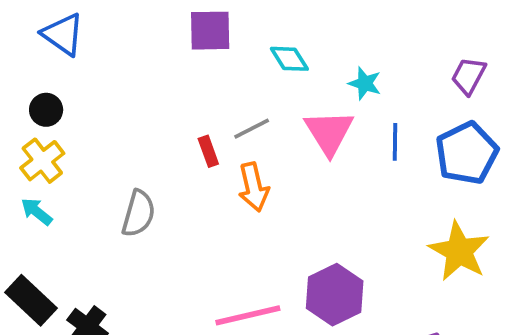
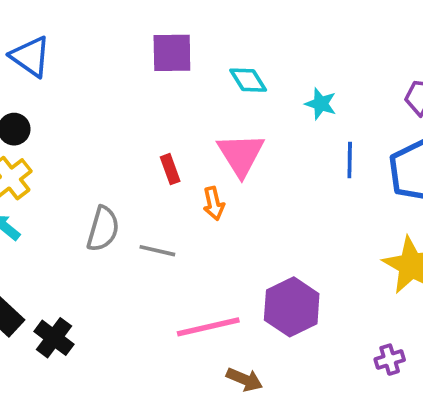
gray line: (252, 129) -> (157, 251), moved, turned 40
pink triangle: (329, 132) -> (241, 155), moved
orange arrow: (254, 187) -> (214, 203), size x0.7

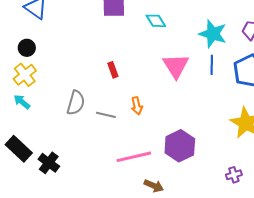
cyan star: (321, 104) -> (213, 34), moved, size x1.6
pink triangle: (241, 155) -> (176, 66), moved
orange arrow: (214, 203) -> (137, 106), moved

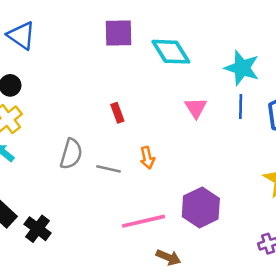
cyan diamond: (156, 21) -> (171, 52), size x1.5
pink triangle: (176, 66) -> (196, 108), size x0.7

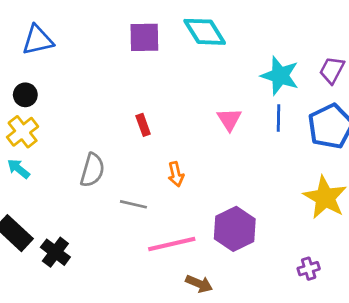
blue triangle: (21, 36) -> (38, 40), turned -48
cyan diamond: (171, 52) -> (205, 32), moved
gray line: (109, 169) -> (133, 204), moved

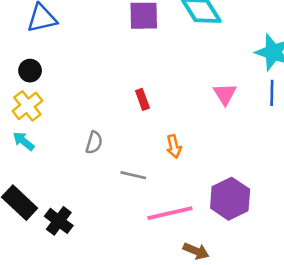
gray semicircle: (92, 170) -> (94, 142), size x0.7

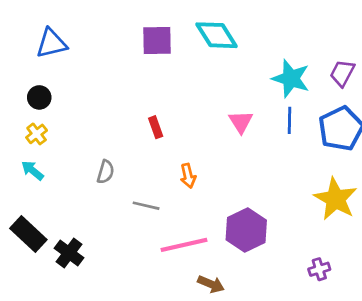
yellow cross: (27, 106) -> (37, 134), size x0.7

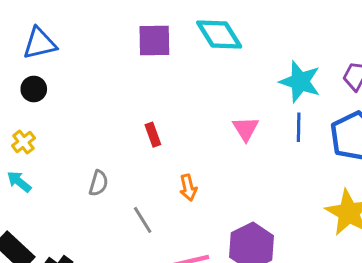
black circle: (39, 97) -> (34, 89), moved
gray line: (146, 206) -> (143, 220), turned 45

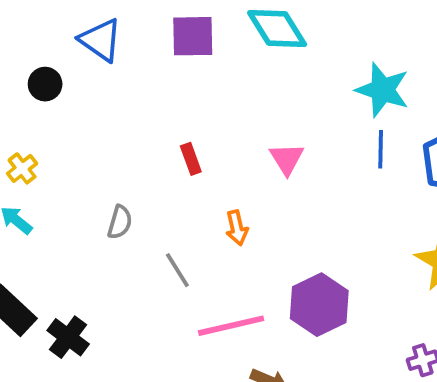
blue triangle: (40, 43) -> (101, 40), moved, turned 48
black circle: (34, 89) -> (45, 84), moved
pink triangle: (246, 129) -> (287, 159), moved

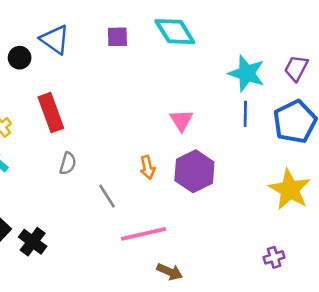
purple square: (193, 36) -> (117, 37), size x0.7
black circle: (45, 84) -> (20, 58), moved
red rectangle: (191, 159) -> (51, 113), moved, size x1.8
purple hexagon: (319, 305) -> (194, 171), moved

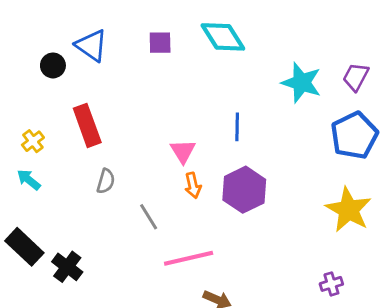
blue line: (245, 114) -> (237, 127), moved
pink triangle: (181, 120) -> (183, 151), moved

